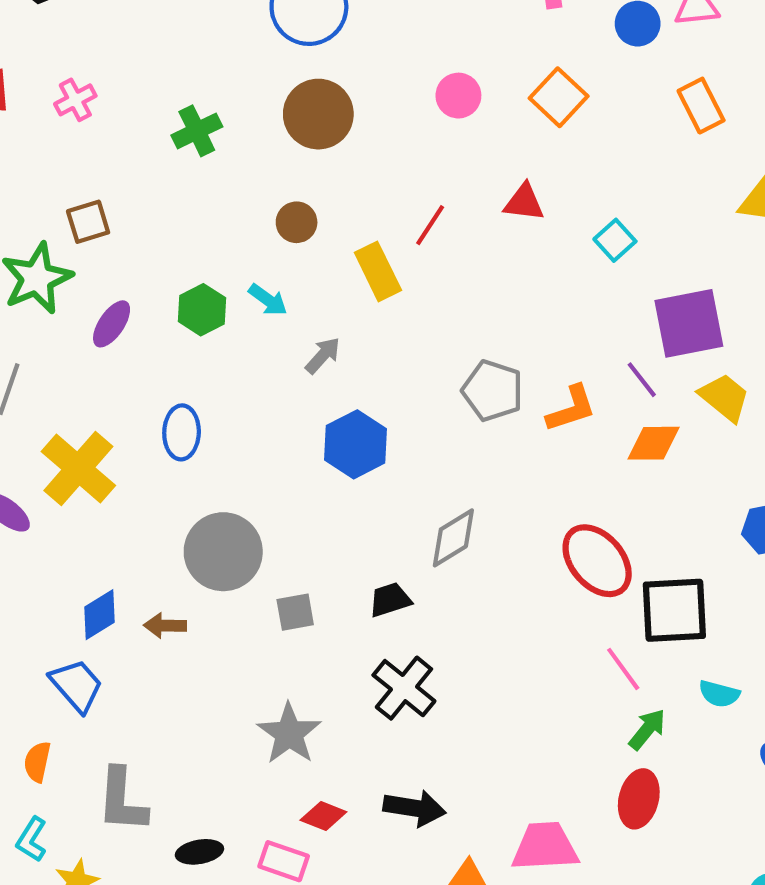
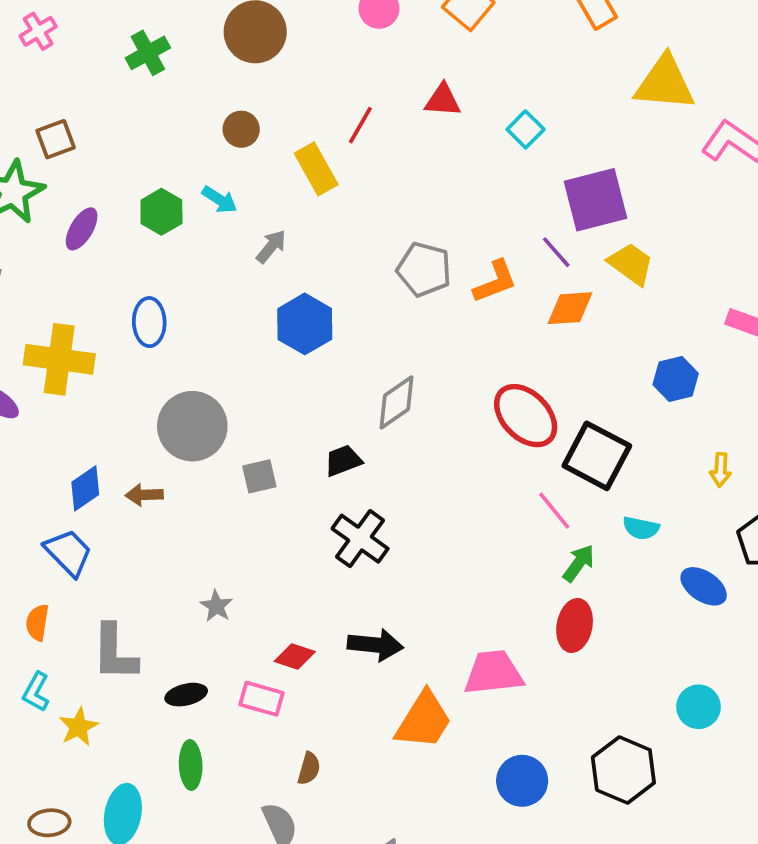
yellow cross: (78, 469) -> (59, 359), turned -30
black square: (674, 610) -> (597, 456), turned 34
gray star: (289, 734) -> (216, 606), moved, size x0.6

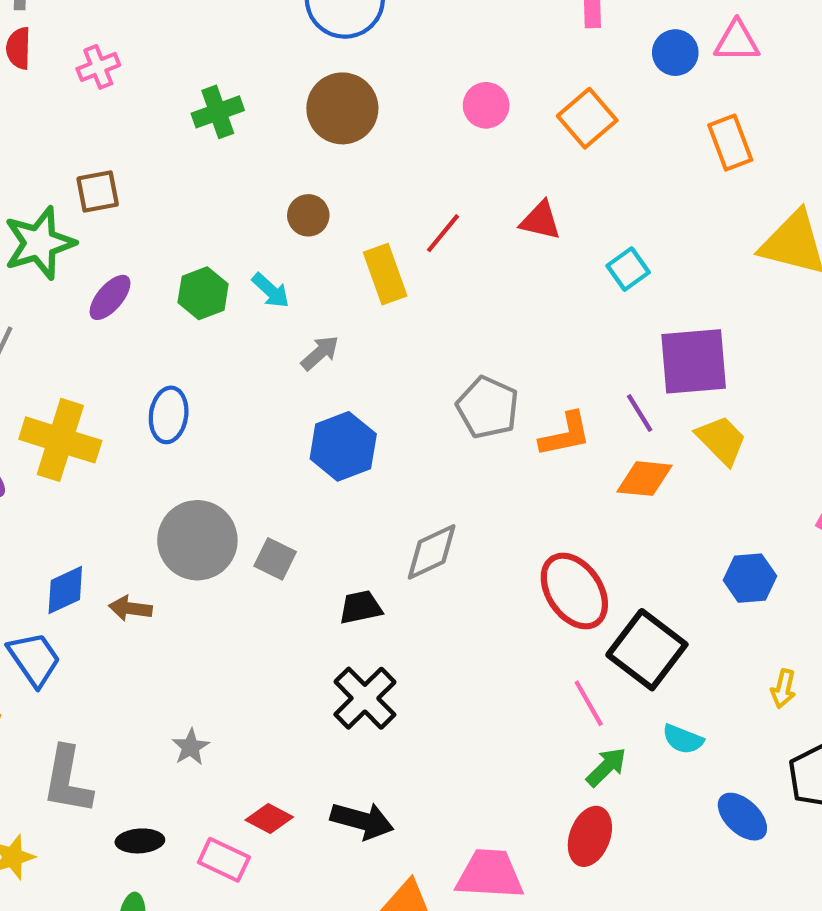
gray square: (259, 476) -> (275, 559), moved, turned 30

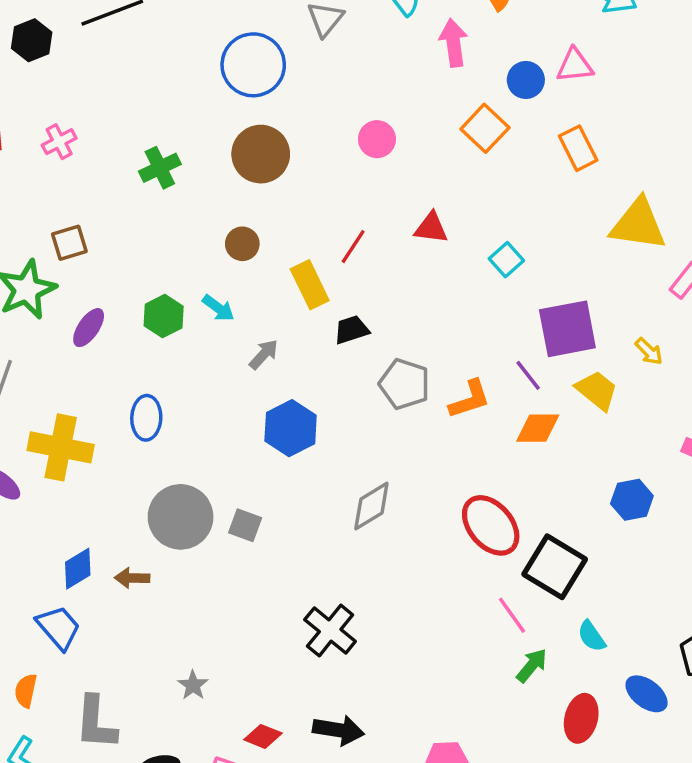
orange square: (587, 118) -> (485, 128), moved
black trapezoid: (361, 607) -> (351, 330), moved
yellow arrow: (783, 689) -> (649, 351), moved, turned -52
cyan semicircle: (683, 739) -> (592, 636), turned 40
red ellipse: (590, 836) -> (581, 718), moved

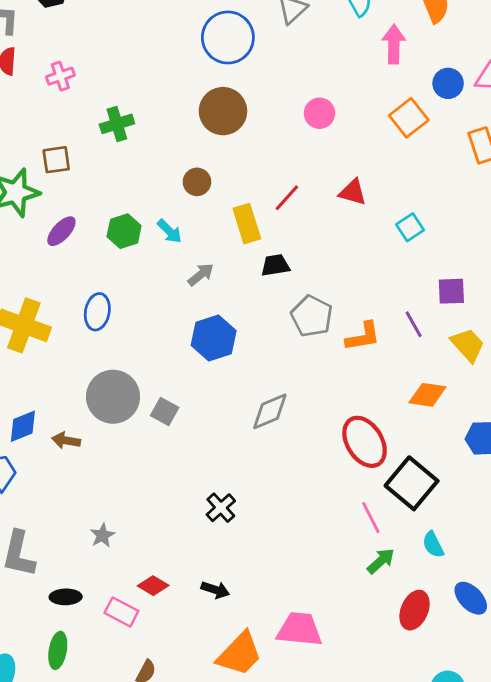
green cross: (160, 168) -> (117, 124), moved
purple square: (567, 329) -> (451, 291), size x0.6
orange diamond: (538, 428) -> (427, 395), moved
black cross: (330, 631) -> (221, 508), size x0.7
black arrow: (338, 730) -> (215, 590), size x0.7

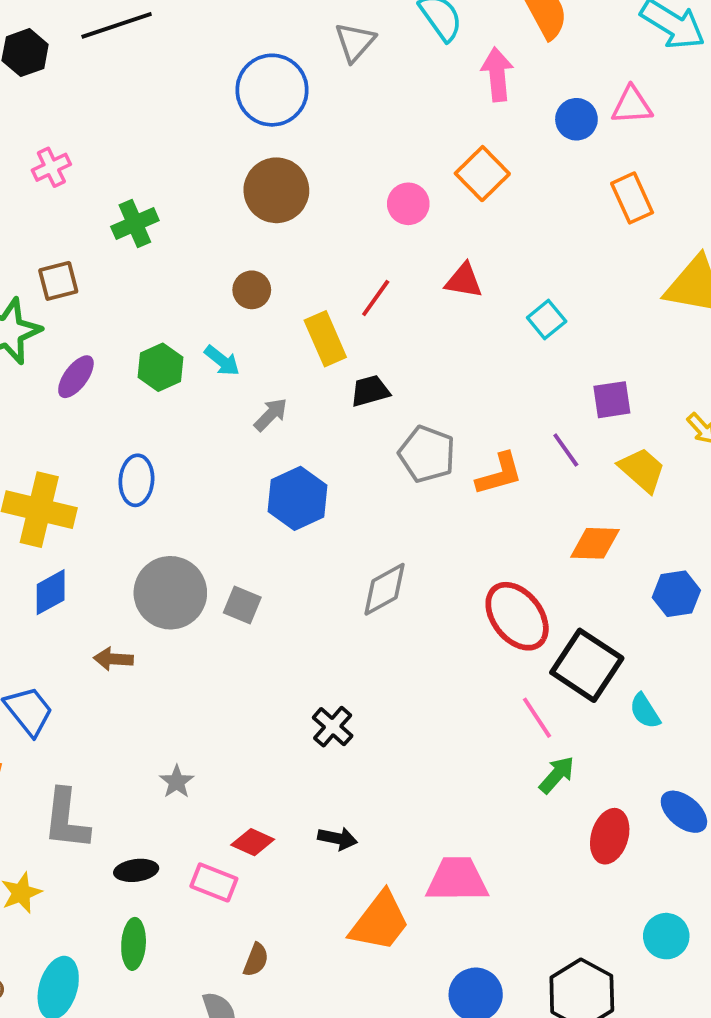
pink circle: (320, 113) -> (408, 204), moved
orange square: (409, 118) -> (482, 174), moved
blue diamond: (23, 426) -> (51, 592), moved
cyan semicircle: (433, 545) -> (645, 711), moved

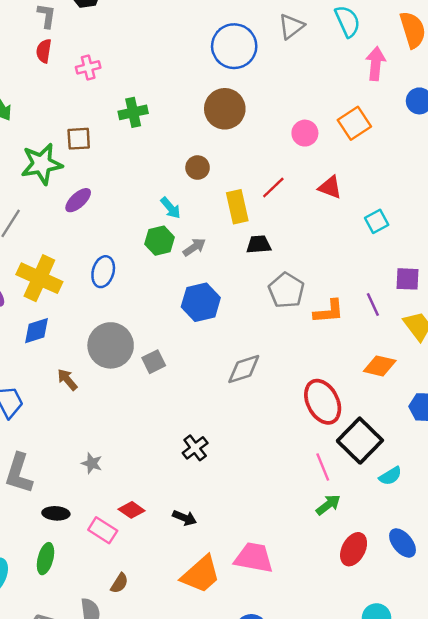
green hexagon: (160, 367) -> (160, 241), moved
gray square: (242, 605) -> (154, 362), turned 30
brown arrow: (113, 659) -> (67, 380), turned 35
cyan semicircle: (645, 711) -> (390, 476), turned -100
gray star: (177, 782) -> (92, 463), turned -30

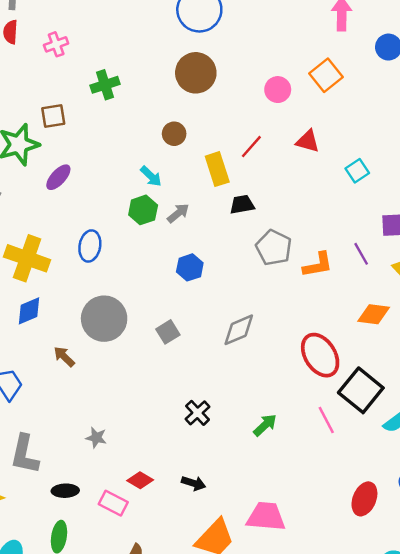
blue hexagon: (201, 302) -> (190, 267), size x0.7
gray square: (154, 362) -> (168, 332), moved
green arrow: (328, 505) -> (265, 425), moved

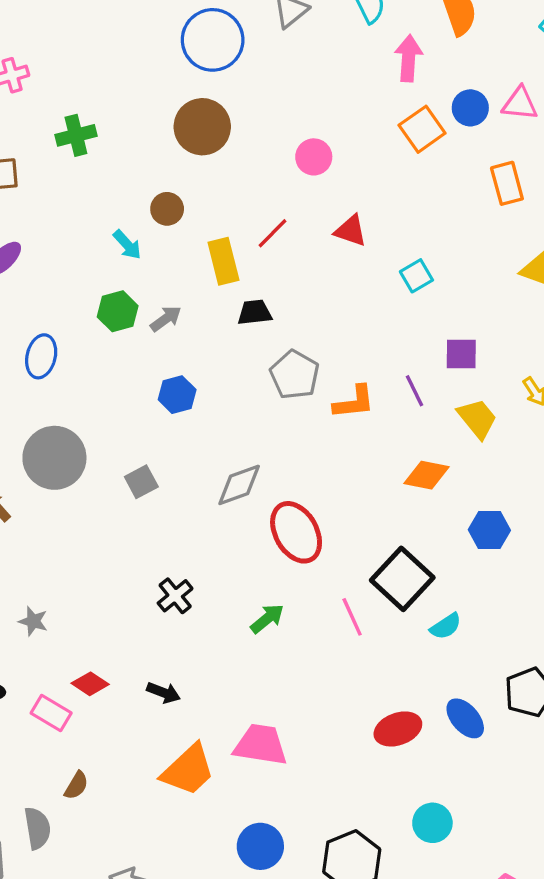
orange square: (326, 75) -> (422, 129), moved
cyan arrow: (151, 176) -> (127, 245), moved
red ellipse: (320, 355) -> (296, 532), moved
red ellipse: (364, 499) -> (398, 729), turned 44

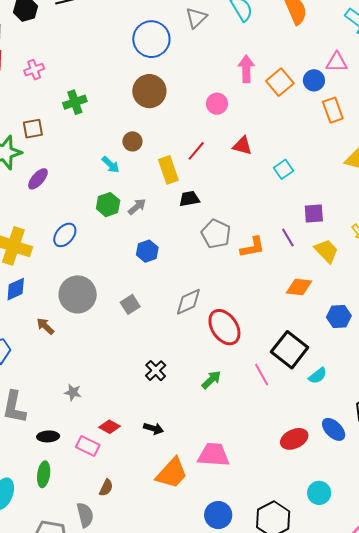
pink arrow: (408, 58) -> (246, 69), moved
blue circle: (470, 108) -> (314, 80), moved
blue ellipse: (41, 356) -> (65, 235), turned 30

